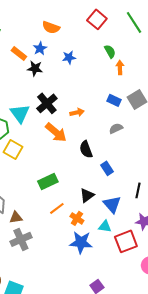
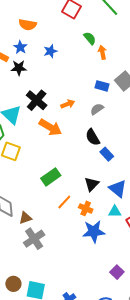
gray semicircle: (116, 128) -> (97, 109), moved
black semicircle: (86, 149) -> (93, 137), moved

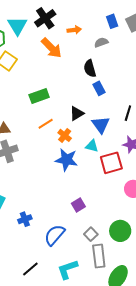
blue rectangle: (102, 86) -> (112, 21), turned 40

